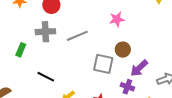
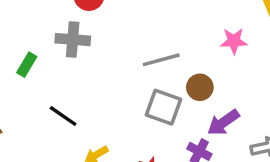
pink star: (117, 19) -> (234, 41), moved
gray line: (77, 36) -> (161, 60), moved

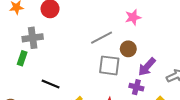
gray cross: (73, 40) -> (33, 38), moved
pink star: (234, 41) -> (133, 17), moved

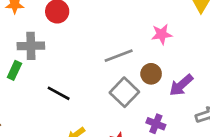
gray square: (109, 65) -> (124, 92), turned 30
purple arrow: (147, 67) -> (181, 85), moved
black line: (51, 84) -> (59, 93), moved

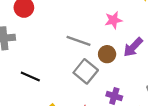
gray line: (119, 56) -> (79, 41), turned 45
purple arrow: (181, 85) -> (133, 47), moved

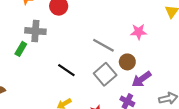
purple arrow: (133, 47) -> (142, 79), moved
black line: (30, 76) -> (66, 70), moved

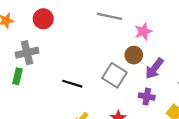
pink star: (139, 32) -> (143, 31), moved
gray line: (103, 45) -> (110, 16), moved

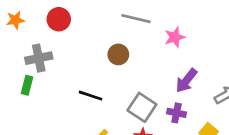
brown circle: (134, 55) -> (118, 54), moved
gray square: (114, 75) -> (142, 107), moved

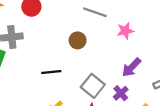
black line: (90, 96) -> (51, 72), turned -30
purple cross: (176, 113) -> (121, 93), turned 32

